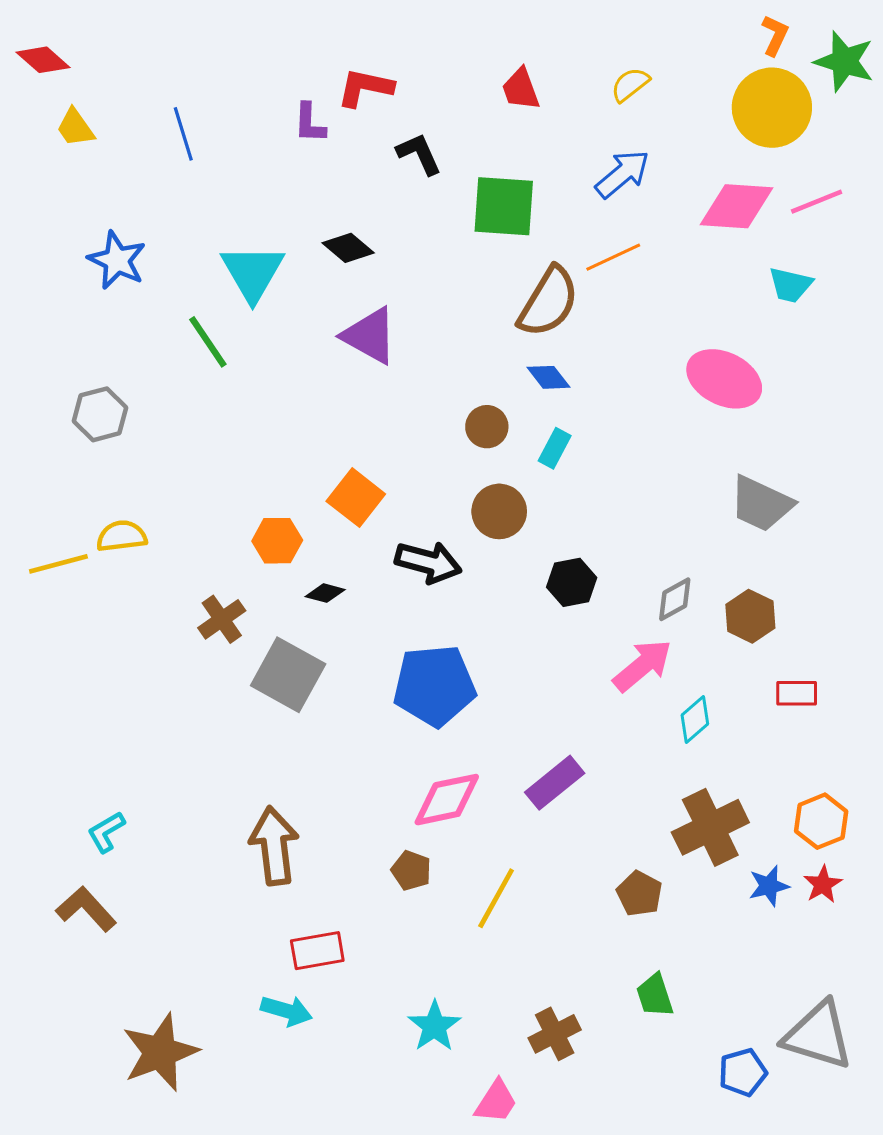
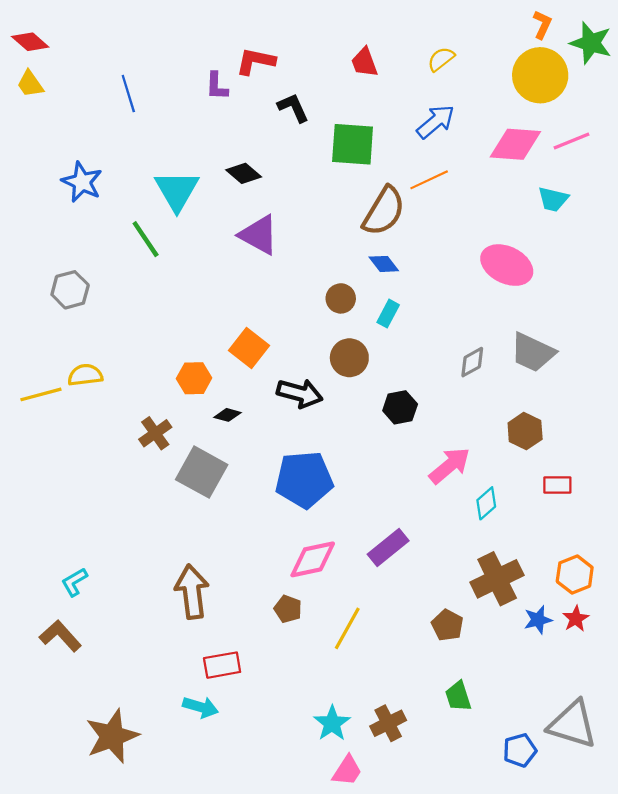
yellow trapezoid: (75, 128) -> (30, 84), moved
gray diamond: (675, 599) -> (472, 362), moved
cyan star: (434, 1026) -> (332, 723), moved

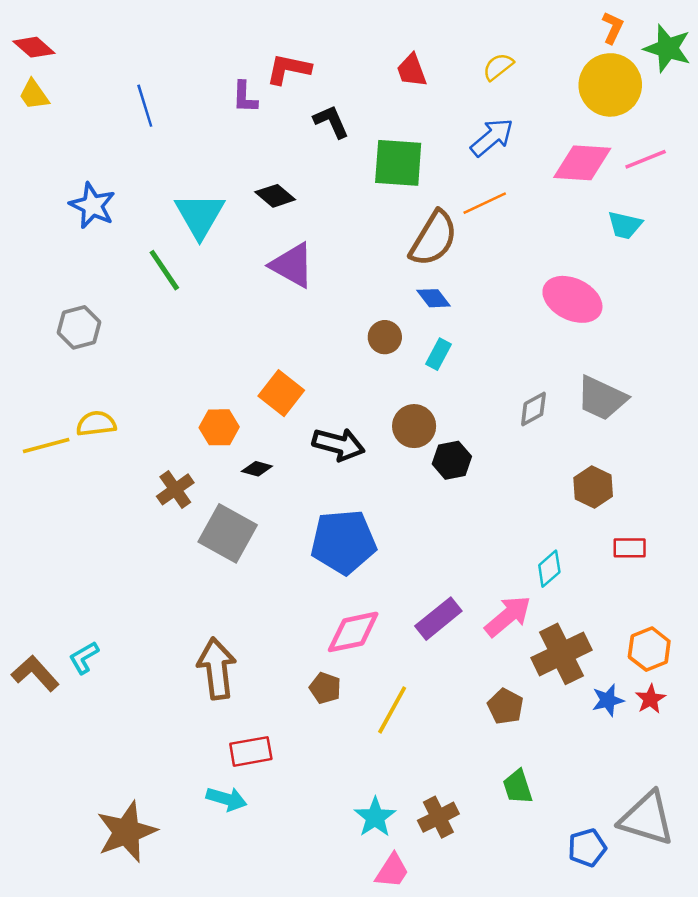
brown circle: (349, 358) -> (414, 426), moved
pink arrow: (450, 466) -> (508, 616), moved
brown L-shape: (60, 636) -> (35, 673), moved

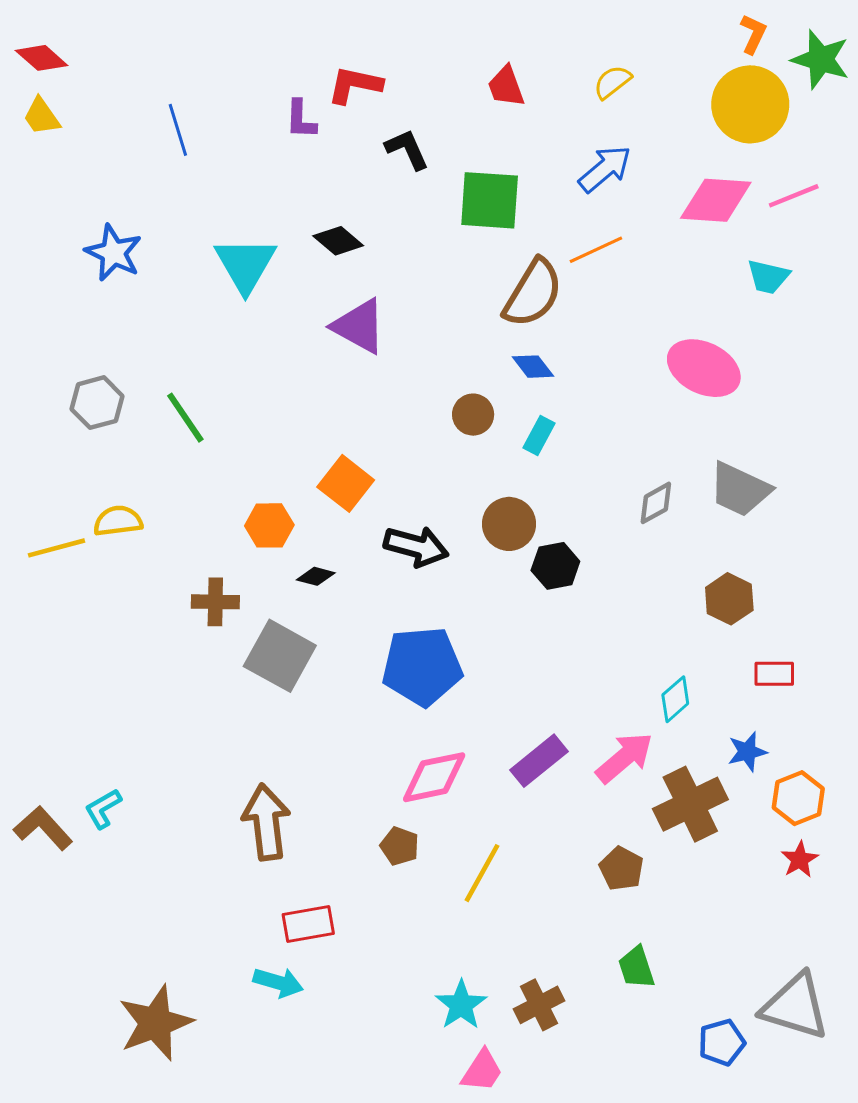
green line: (164, 270) -> (185, 418), moved
brown cross: (175, 489) -> (215, 602), turned 36
blue star: (608, 700) -> (747, 752), moved

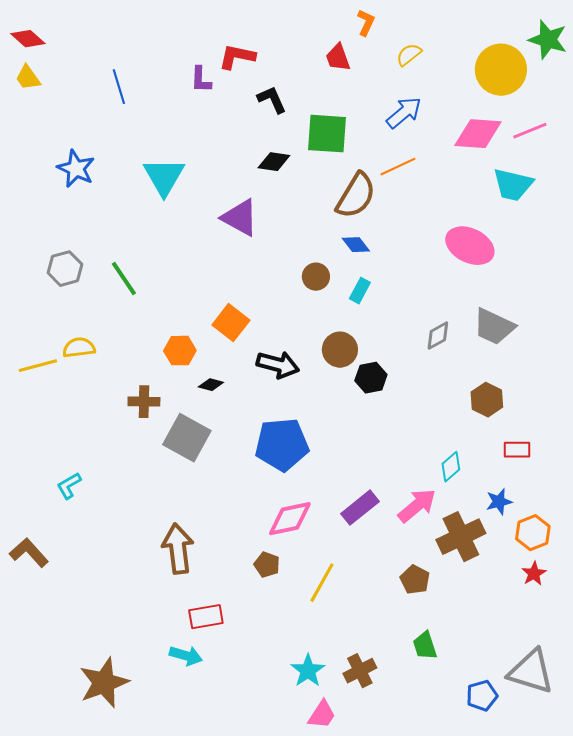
orange L-shape: (753, 34) -> (366, 23), moved
black diamond: (338, 241) -> (274, 162), moved, turned -32
cyan trapezoid: (768, 277) -> (513, 185), size x1.4
cyan L-shape: (103, 809) -> (69, 486), moved

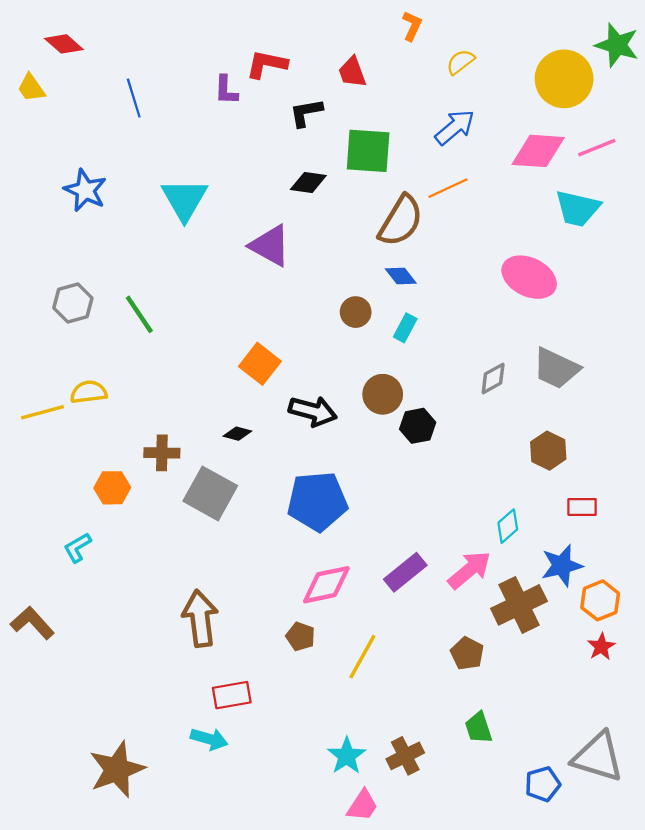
red diamond: (28, 39) -> (64, 44), moved
red trapezoid: (338, 58) -> (352, 72), moved
black L-shape: (272, 100) -> (306, 113), turned -76
orange hexagon: (180, 351) -> (112, 488), moved
blue star: (499, 502) -> (562, 566), size x1.4

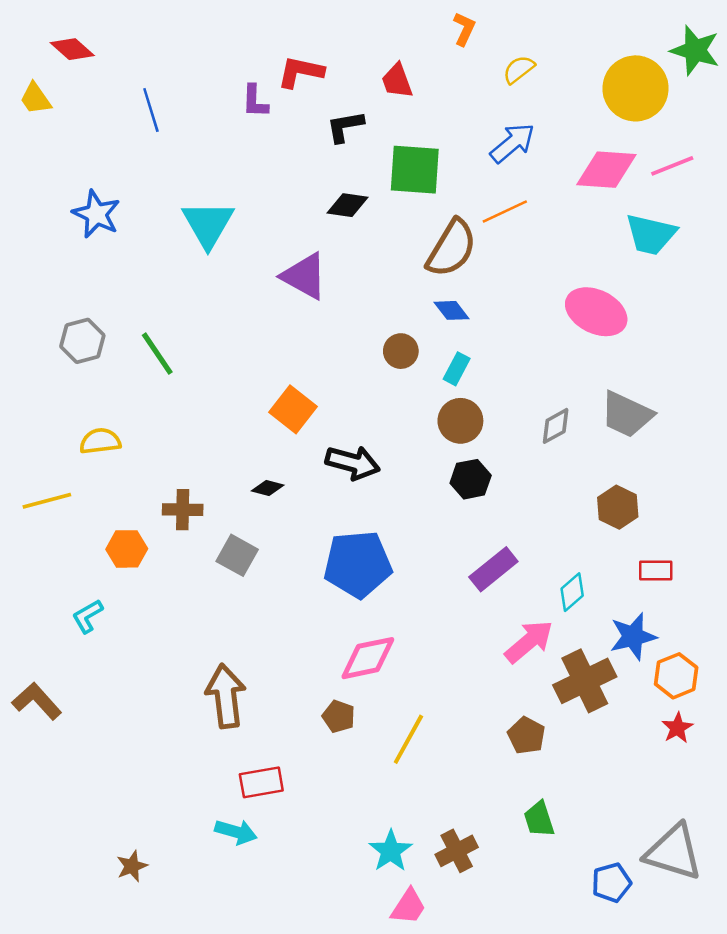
brown circle: (383, 394) -> (460, 421), moved
yellow line: (42, 412) -> (47, 501), moved
gray square: (210, 493) -> (237, 555), size x0.7
purple rectangle: (405, 572) -> (493, 569), moved
brown star: (117, 769) -> (132, 866), size x0.5

